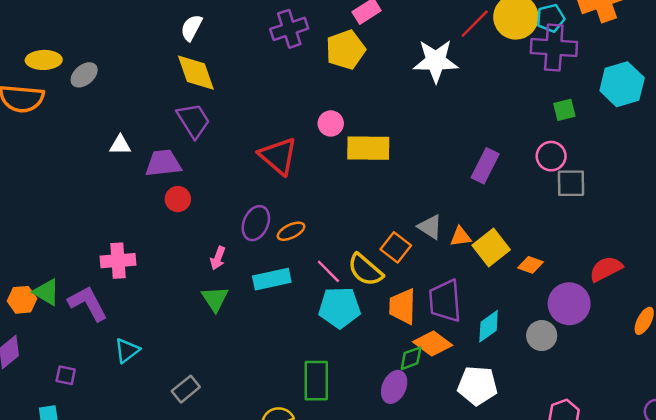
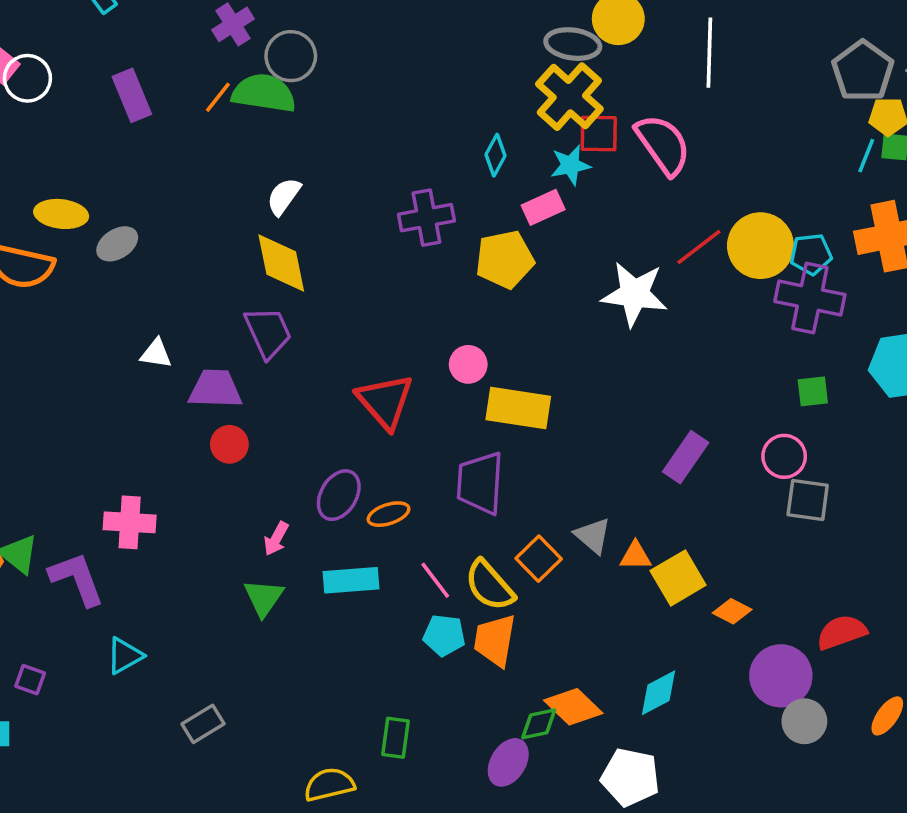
purple trapezoid: (445, 301) -> (480, 483), moved
orange trapezoid: (403, 306) -> (495, 640), moved
cyan pentagon: (339, 307) -> (444, 635), size x0.7
gray circle: (542, 336) -> (804, 721), moved
green rectangle: (316, 381) -> (396, 738), size x0.7

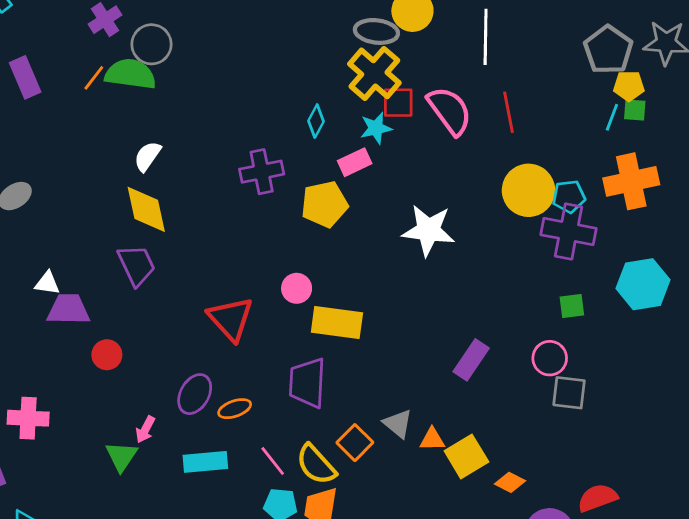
red line: (699, 247) -> (508, 112), moved, turned -63
purple trapezoid: (215, 389) -> (68, 309), moved
green triangle: (264, 598) -> (122, 456), moved

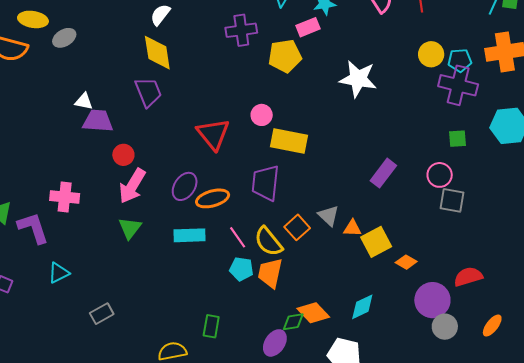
yellow circle: (528, 190) -> (431, 54), size x0.7
orange ellipse: (235, 409) -> (213, 198), size x1.4
pink arrow: (145, 430) -> (132, 186), moved, size x1.8

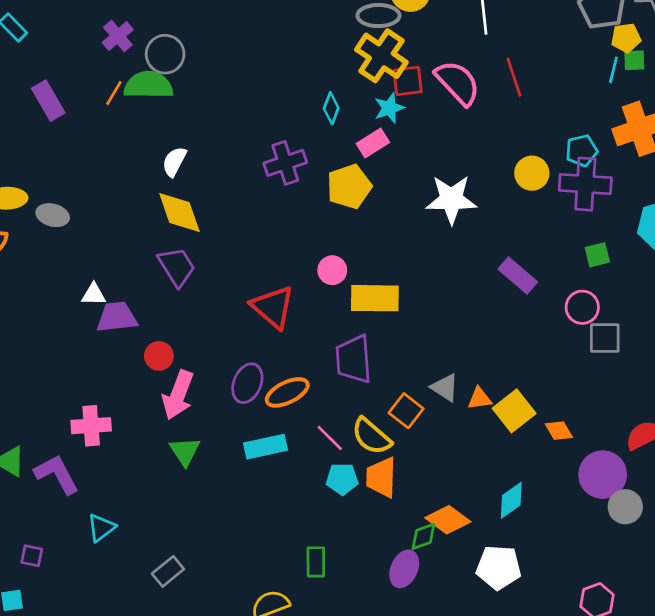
gray ellipse: (64, 38) -> (53, 215), turned 55
yellow circle: (431, 54) -> (532, 173), moved
purple rectangle: (383, 173) -> (518, 276), moved, turned -76
orange diamond: (406, 262) -> (559, 431), turned 40

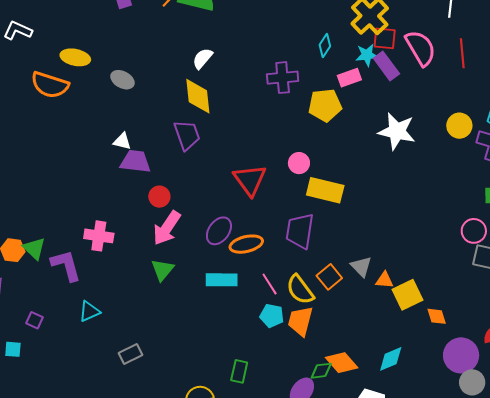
gray ellipse: (53, 215) -> (122, 80), moved
purple rectangle: (518, 276) -> (386, 66), moved

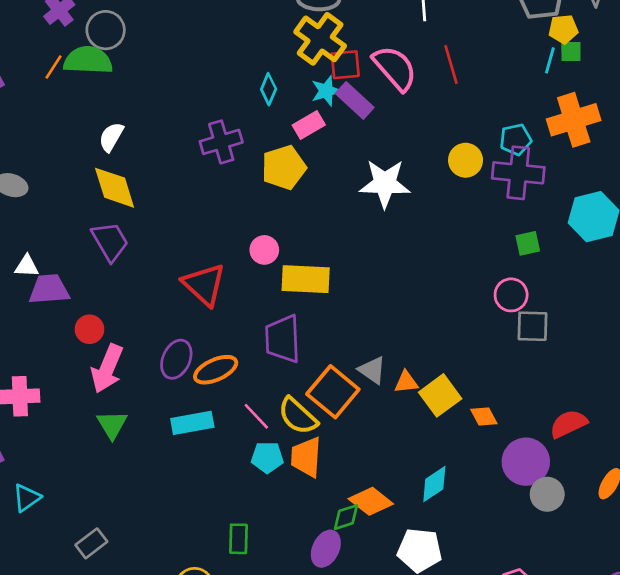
orange square: (329, 277) -> (333, 392), size x1.5

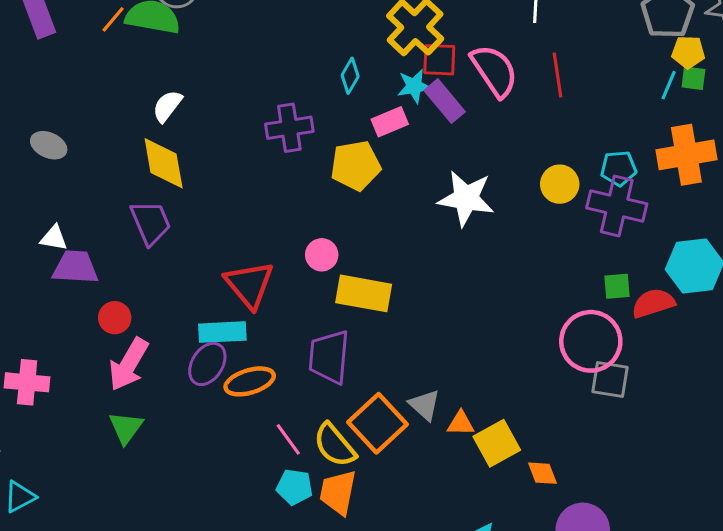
pink circle: (511, 295) -> (591, 341), size x1.6
cyan rectangle: (192, 423) -> (222, 332), moved
red semicircle: (568, 424) -> (653, 303), moved

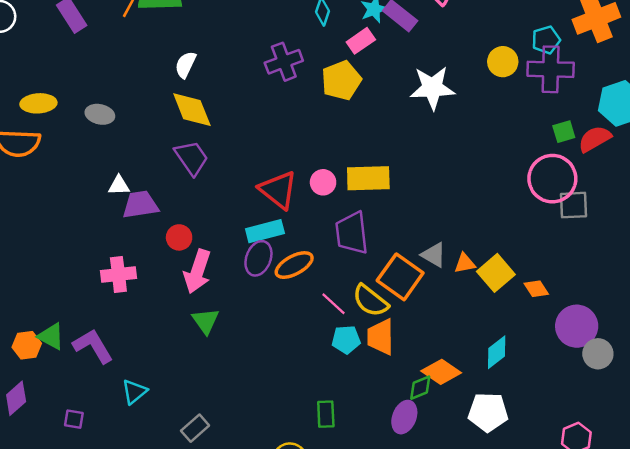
pink circle: (322, 255) -> (323, 182), moved
pink cross: (27, 382) -> (118, 275), moved

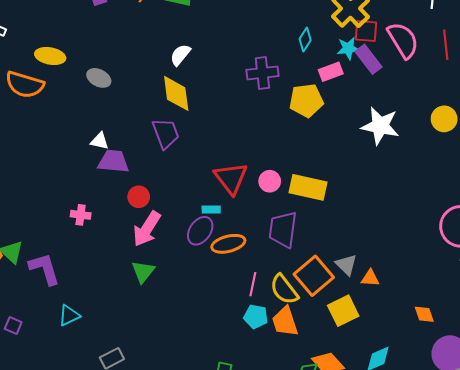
cyan rectangle: (265, 231) -> (211, 210), size x0.6
yellow square: (496, 273) -> (343, 311), moved
pink cross: (118, 275) -> (81, 215), size x0.7
pink line: (333, 304) -> (253, 284), turned 45
orange trapezoid: (381, 337) -> (285, 322), turned -32

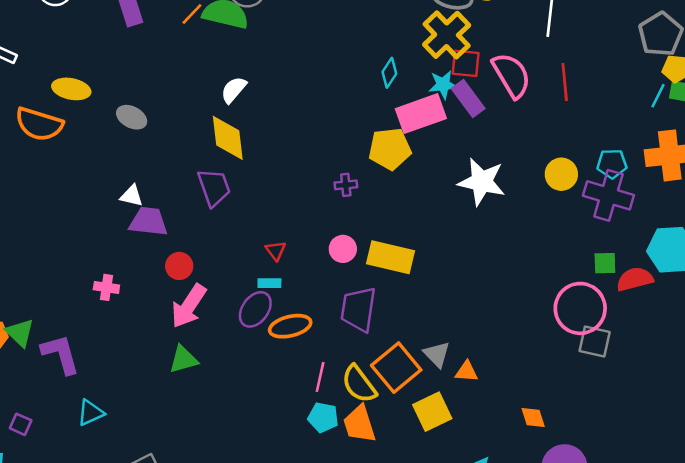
pink rectangle: (331, 72) -> (421, 114), size x1.6
purple cross: (262, 73) -> (346, 185), moved, size x0.6
red triangle: (231, 178) -> (276, 251), moved, size x0.5
green triangle: (143, 272) -> (183, 359), turned 35

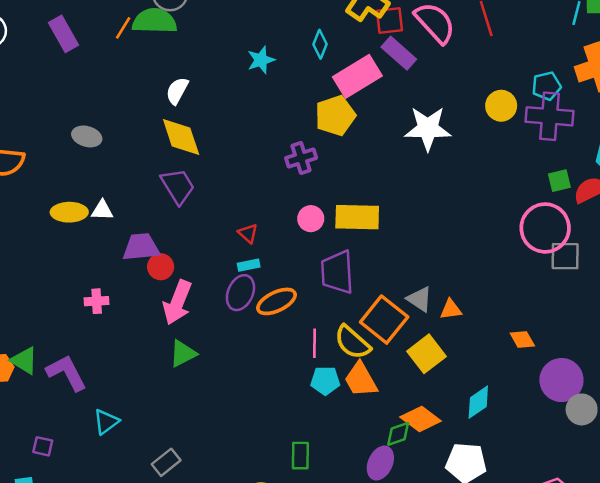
cyan star: (443, 85) -> (261, 60), moved
yellow ellipse: (71, 89) -> (69, 212), moved
purple cross: (346, 185) -> (301, 158), size x1.4
purple trapezoid: (148, 221) -> (141, 247), moved

